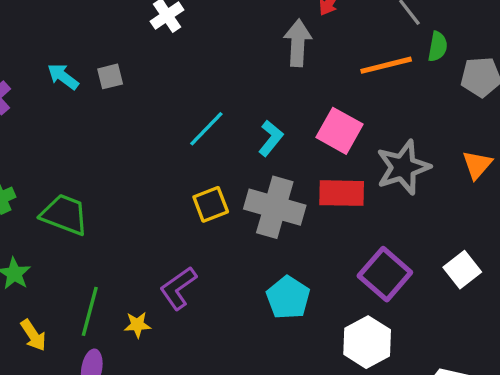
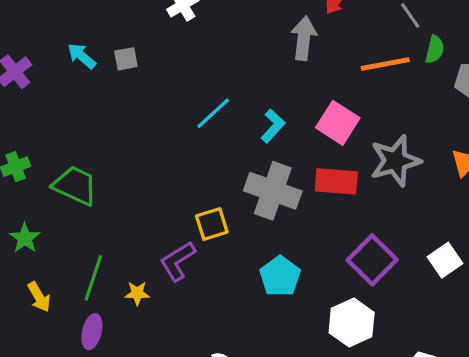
yellow square: (211, 204) -> (212, 224), moved

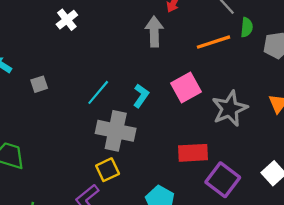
gray square: (126, 59) -> (39, 84), moved
pink square: (338, 123) -> (186, 88), turned 36
red rectangle: (336, 181) -> (193, 153), moved
gray cross: (273, 191) -> (116, 131), moved

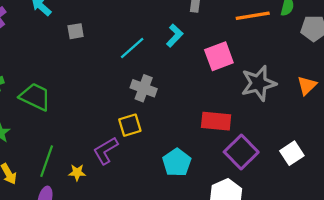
cyan L-shape: (141, 96) -> (175, 36), moved
gray cross: (116, 131) -> (144, 88), size x0.7

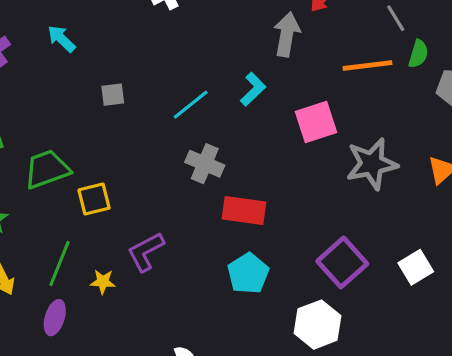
gray square: (76, 31) -> (113, 95), moved
green trapezoid: (35, 97) -> (47, 169), turned -48
red rectangle: (216, 121) -> (244, 210), moved
yellow square: (130, 125) -> (94, 199), moved

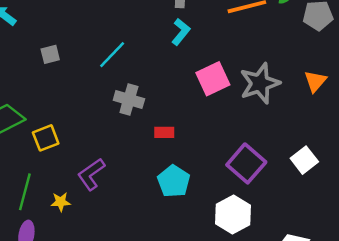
cyan L-shape: (253, 89) -> (181, 32), moved
pink square: (316, 122) -> (213, 79), moved
red rectangle: (244, 210) -> (164, 132), size x0.6

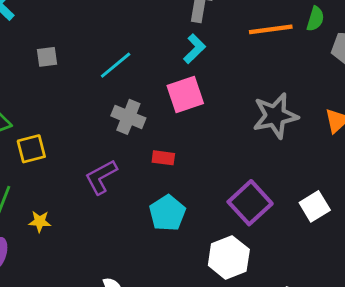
pink square: (213, 79) -> (185, 95), moved
purple L-shape: (91, 174) -> (101, 177), moved

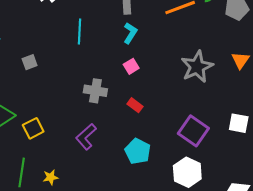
cyan line: (116, 65) -> (80, 31), moved, turned -35
pink square: (185, 95) -> (131, 66), size x0.6
red rectangle: (163, 158) -> (135, 105), moved, turned 42
white square: (315, 206) -> (239, 123), turned -35

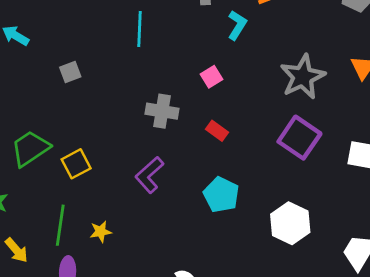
cyan L-shape: (130, 33) -> (237, 25), moved
purple square: (193, 131) -> (299, 138), moved

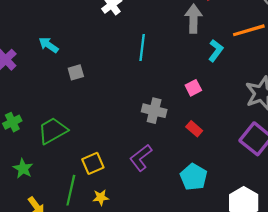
gray square: (70, 72) -> (76, 72), moved
yellow square: (76, 164) -> (93, 163), moved

